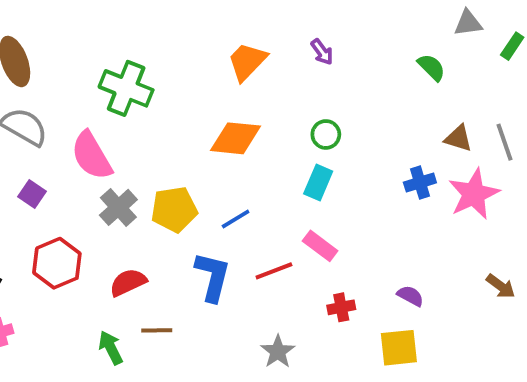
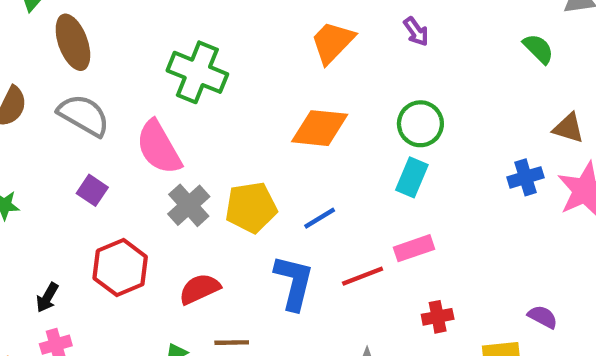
green circle: (326, 134) -> (420, 124), size x1.4
pink rectangle: (320, 246) -> (414, 248), turned -56
purple semicircle: (410, 296) -> (543, 317), moved

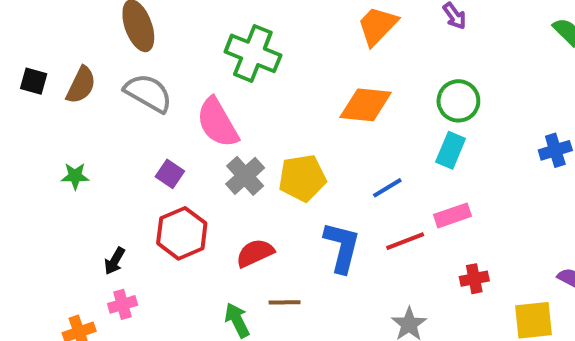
purple square: (92, 190) -> (170, 174), moved
blue line: (320, 218) -> (387, 188), moved

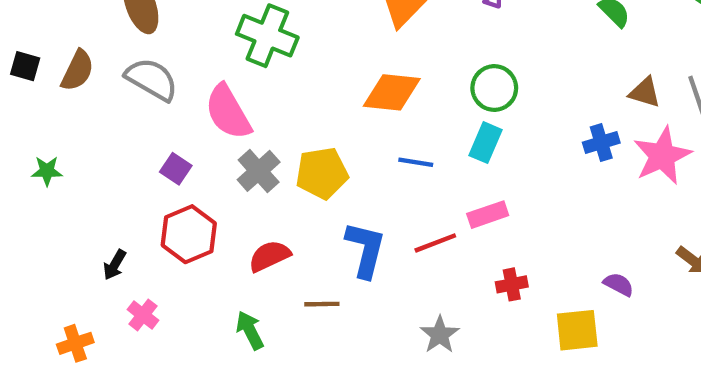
green star: (75, 176) -> (47, 171), moved
blue line: (387, 188) -> (416, 162), moved, turned 40
brown line: (285, 302) -> (322, 304), moved
pink cross: (123, 304) -> (143, 315), moved, turned -36

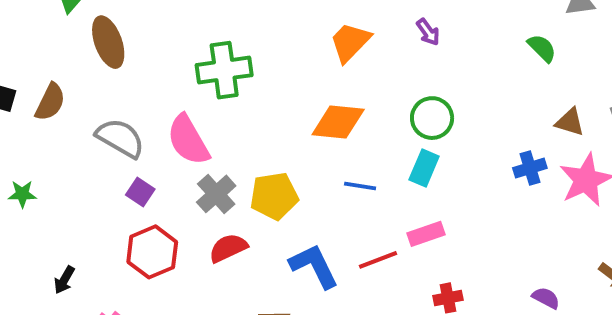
green cross: (267, 36) -> (224, 70), turned -30
gray semicircle: (152, 79) -> (120, 138), moved
blue L-shape: (366, 249) -> (314, 266), turned -40
red semicircle: (270, 256) -> (228, 248), moved
black arrow: (115, 265) -> (64, 280), moved

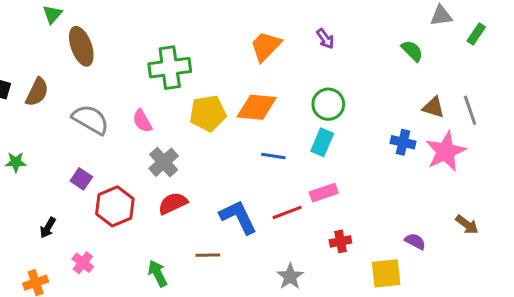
pink semicircle: (188, 140) -> (142, 121), size x0.6
blue cross: (530, 168) -> (403, 142), turned 30
purple square: (140, 192) -> (81, 179), moved
yellow pentagon: (274, 196) -> (208, 113), moved

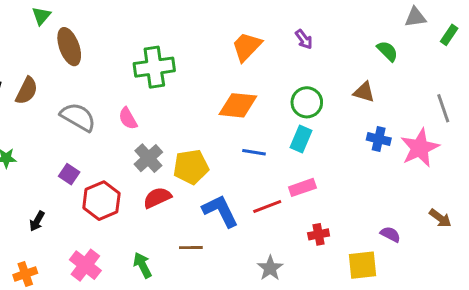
brown triangle: (433, 107) -> (364, 92), moved
yellow pentagon: (208, 113) -> (191, 167), moved
pink cross: (83, 263) -> (85, 265), moved, size x1.5

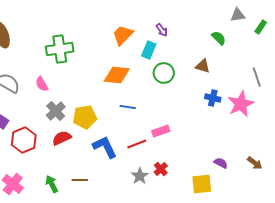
cyan rectangle: (301, 139) -> (149, 50), moved
brown arrow: (440, 218) -> (255, 163), moved
red cross: (319, 234) -> (161, 169), moved, turned -32
brown line: (191, 248) -> (80, 180), moved
gray star: (270, 268) -> (140, 176), moved

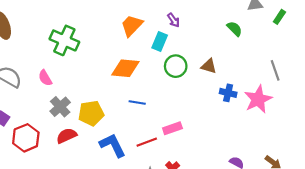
green cross: (60, 49) -> (64, 40), turned 32
brown triangle: (203, 66) -> (209, 66), moved

